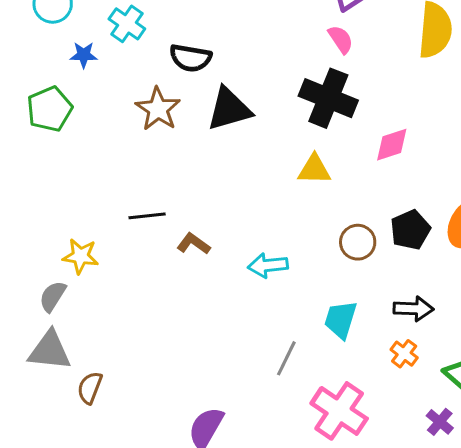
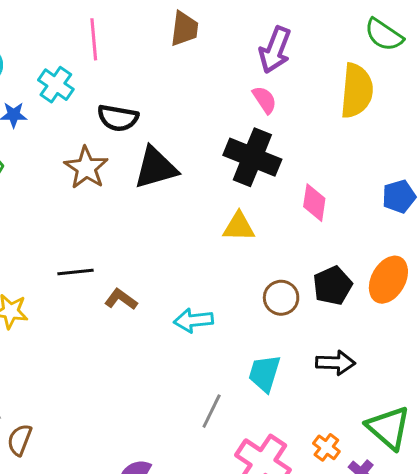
pink diamond: (392, 145) -> (314, 203), turned -63
orange cross: (404, 354) -> (326, 447), moved

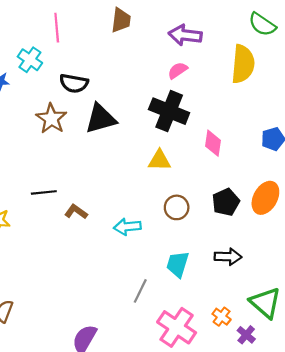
purple arrow: (275, 50) -> (185, 35), turned 76
pink semicircle: (264, 100) -> (178, 70), turned -90
brown circle: (281, 298) -> (177, 207), moved

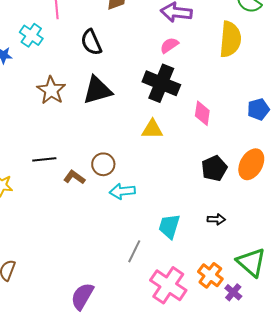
black semicircle: (74, 83) -> (91, 42), moved, turned 56
brown circle: (177, 207) -> (103, 164), moved
black arrow: (228, 257) -> (216, 219), size x0.7
orange cross: (222, 317) -> (210, 275), size x1.4

